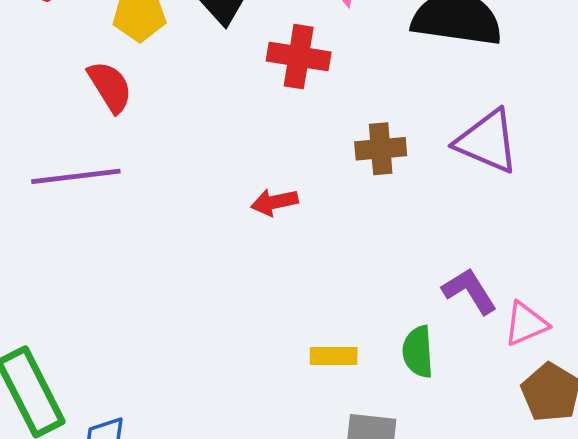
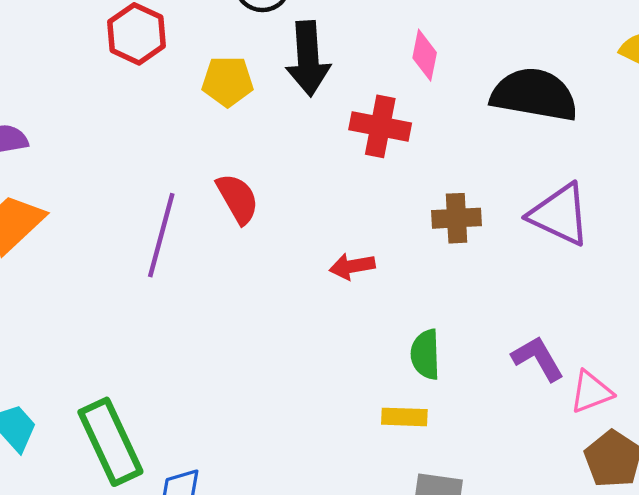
red semicircle: (110, 87) -> (238, 199), moved
purple line: (76, 176) -> (161, 235), turned -70
green semicircle: (418, 352) -> (425, 354), moved

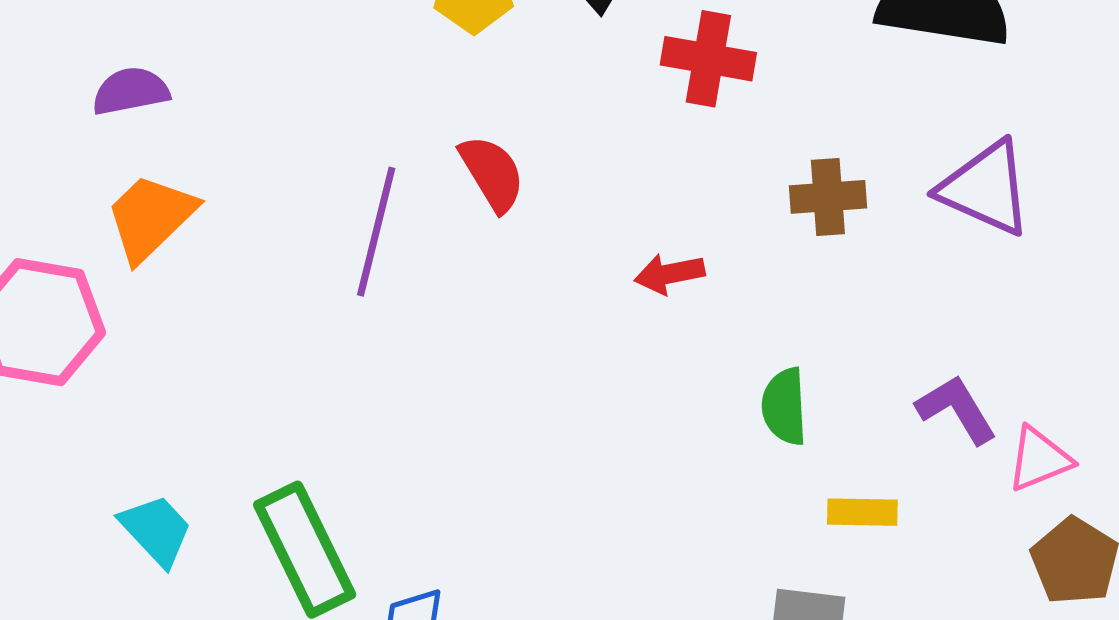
yellow rectangle: (404, 417) -> (862, 512), moved

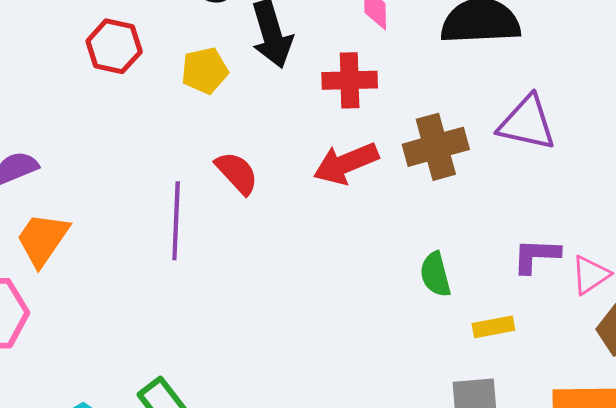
brown cross: (828, 197) -> (436, 147), size x1.4
red arrow: (669, 274) -> (346, 163), moved, size x1.6
purple L-shape: (956, 409) -> (536, 256), turned -45

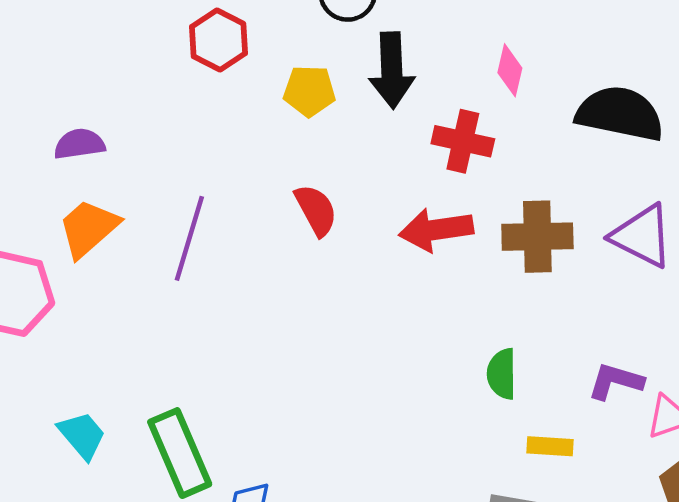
purple line: (176, 221) -> (189, 238), moved

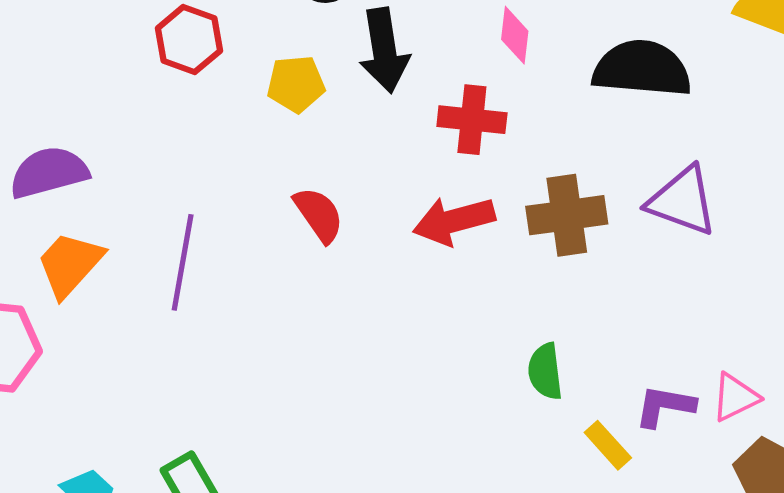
purple semicircle: (79, 144) -> (49, 172), size x1.4
purple L-shape: (616, 381) -> (665, 406), moved
yellow rectangle: (550, 446) -> (608, 445), turned 51

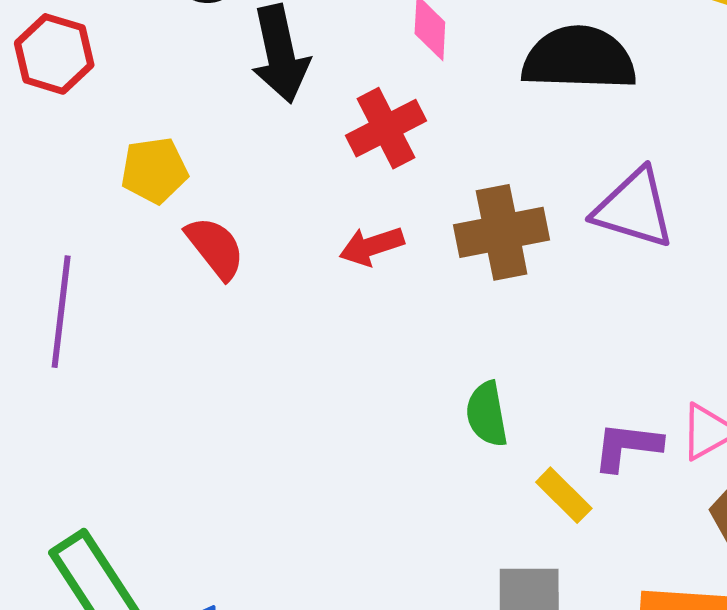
yellow pentagon: (296, 84) -> (154, 170), moved
red cross: (472, 120) -> (386, 128), turned -30
red arrow: (454, 221) -> (372, 246), size x0.7

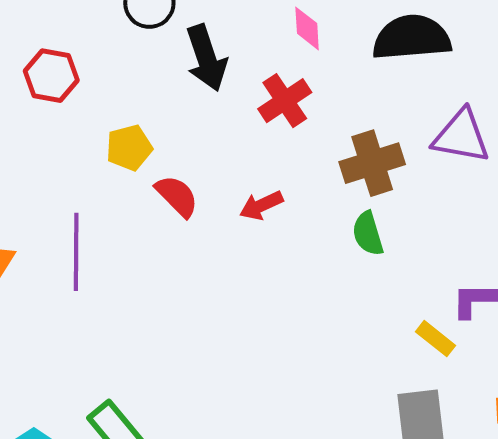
red arrow: (372, 246) -> (261, 205), moved
green semicircle: (487, 414) -> (368, 234), moved

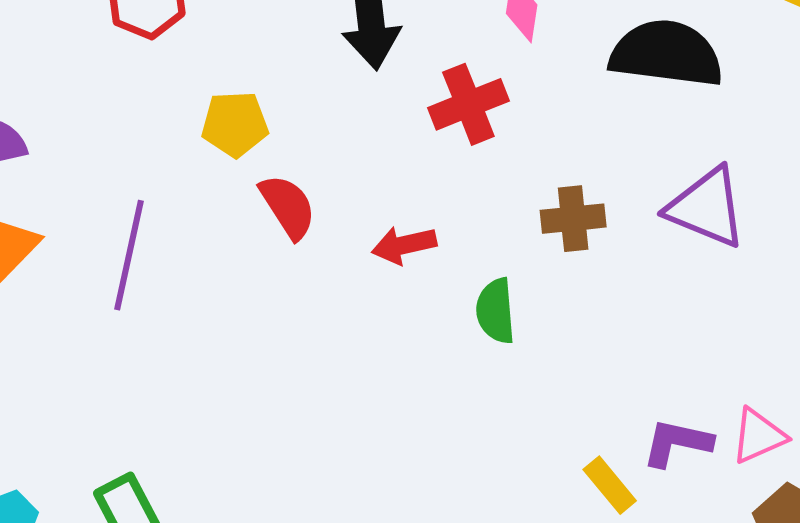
brown cross: (372, 163) -> (573, 219), size x0.7
green semicircle: (368, 234) -> (496, 311), moved

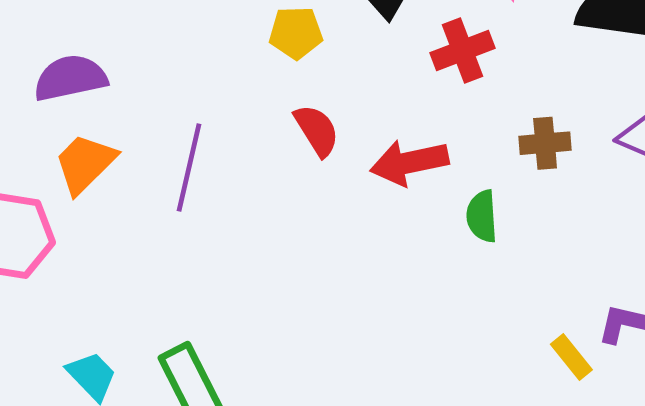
yellow pentagon: (235, 124) -> (296, 33), moved
red arrow: (404, 245) -> (409, 162), size x1.5

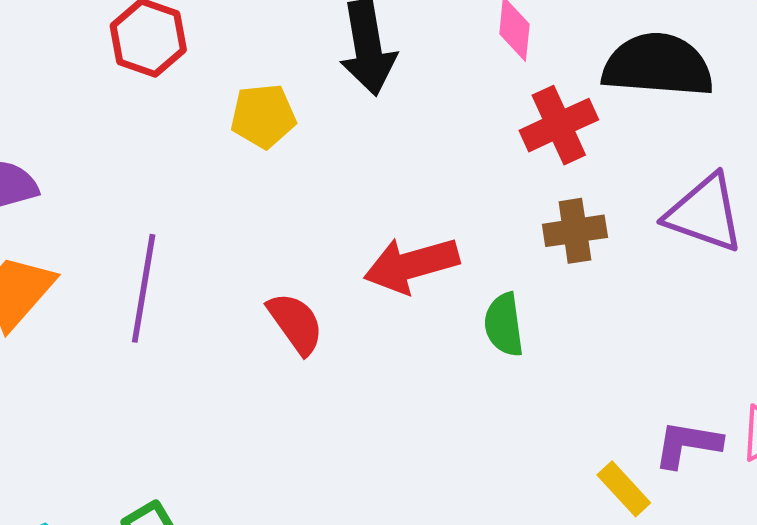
red cross: (463, 50) -> (559, 125), moved
red semicircle: (317, 130) -> (296, 323), moved

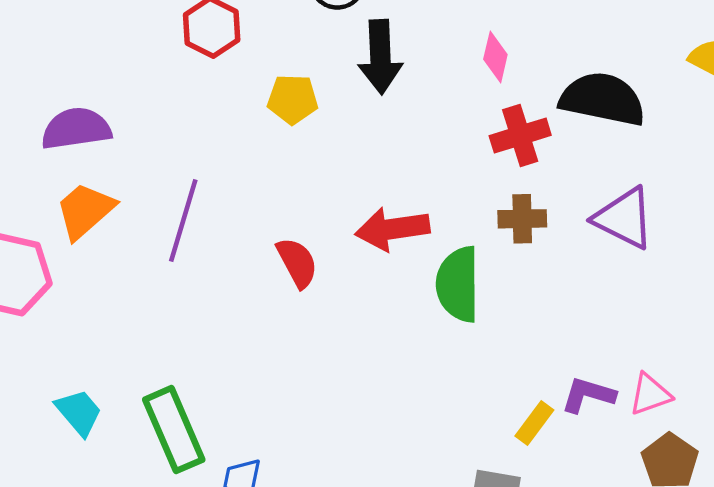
green semicircle: (504, 325) -> (458, 284), size x1.5
yellow rectangle: (624, 489) -> (534, 423), turned 72

